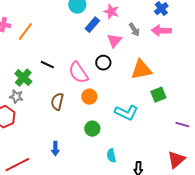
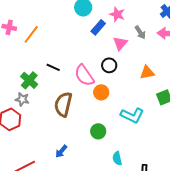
orange triangle: (141, 70) -> (147, 72), size x0.7
orange circle: (89, 97) -> (101, 92), moved
brown semicircle: (57, 102) -> (63, 104), size x1.4
blue arrow: (55, 149) -> (61, 151), turned 40

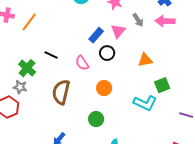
blue rectangle: (98, 27) -> (96, 35), moved
pink semicircle: (84, 75) -> (82, 63), size x0.7
orange circle: (101, 92) -> (104, 88), moved
cyan L-shape: (132, 115) -> (145, 103), moved

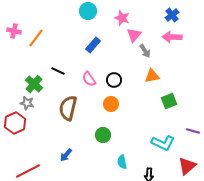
gray arrow: (138, 20) -> (145, 51), moved
pink triangle: (118, 31) -> (134, 35), moved
blue rectangle: (96, 35) -> (93, 45), moved
black circle: (107, 53) -> (114, 80), moved
cyan L-shape: (145, 103) -> (163, 143), moved

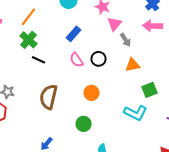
orange line: (36, 38) -> (28, 17), moved
pink semicircle: (89, 79) -> (76, 60), moved
black circle: (114, 80) -> (98, 59), moved
green cross: (34, 84) -> (28, 40), moved
cyan L-shape: (163, 143) -> (136, 113), moved

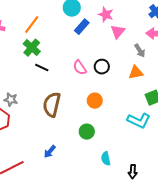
blue rectangle: (74, 34) -> (82, 27), moved
gray arrow: (126, 40) -> (140, 51), moved

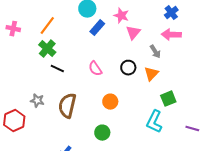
black circle: (102, 67) -> (128, 68), moved
orange triangle: (136, 73) -> (151, 74), turned -35
gray star: (11, 100) -> (37, 101), moved
cyan L-shape: (139, 121) -> (154, 122), turned 90

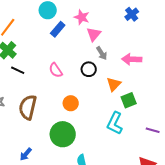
pink arrow: (171, 35) -> (132, 59), moved
gray arrow: (155, 52) -> (102, 53), moved
orange triangle: (151, 74) -> (114, 84), moved
green circle: (102, 133) -> (63, 134), size x1.6

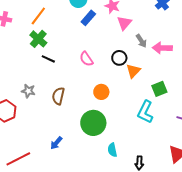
gray arrow: (102, 53) -> (141, 41), moved
orange triangle: (114, 84) -> (133, 71), moved
brown semicircle: (28, 107) -> (58, 96), size x0.7

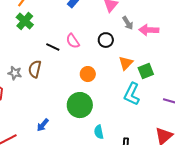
black line: (48, 59) -> (53, 47), moved
orange triangle: (133, 71) -> (126, 63), moved
brown semicircle: (58, 96) -> (35, 69), moved

